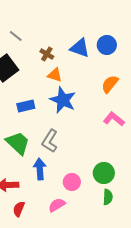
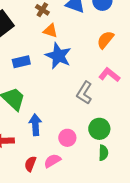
gray L-shape: (50, 141) -> (84, 93), moved
red semicircle: (19, 209) -> (30, 164), moved

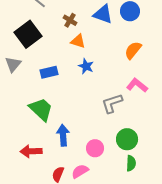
blue star: (58, 56) -> (86, 66), size x0.6
gray L-shape: (84, 93) -> (112, 103), turned 40

